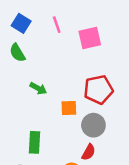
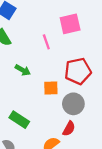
pink line: (57, 25) -> (46, 42), moved
green rectangle: (35, 142) -> (19, 120), turned -60

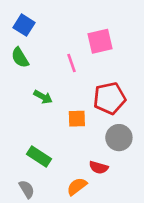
gray circle: (73, 104) -> (119, 138), moved
red semicircle: (69, 129) -> (99, 167), turned 77

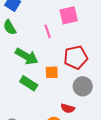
green arrow: (43, 97) -> (27, 56), size x1.6
green rectangle: (39, 157) -> (29, 83), moved

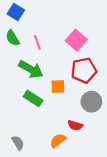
pink square: (69, 15) -> (76, 40), moved, turned -36
pink line: (48, 31) -> (37, 42), moved

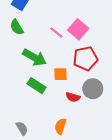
pink line: (37, 42) -> (56, 32), moved, turned -32
red semicircle: (75, 125) -> (73, 97), moved
orange semicircle: (58, 141) -> (60, 126), turned -35

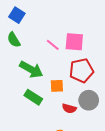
pink square: (78, 29) -> (74, 42), turned -36

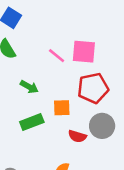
green arrow: (31, 69) -> (29, 87), size x0.6
green rectangle: (33, 97) -> (32, 122), turned -54

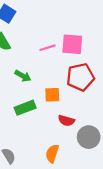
pink line: (57, 56) -> (48, 48), turned -56
gray circle: (102, 126) -> (89, 137), moved

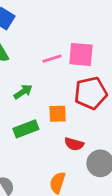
green arrow: (23, 76) -> (23, 92), turned -63

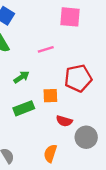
pink square: (81, 54) -> (70, 17), moved

